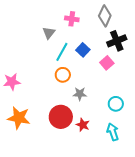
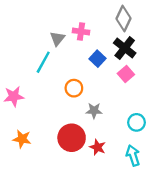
pink cross: (72, 19) -> (81, 31), moved
black cross: (117, 41) -> (125, 48), moved, turned -30
cyan line: (62, 52) -> (43, 62), moved
orange star: (19, 118) -> (22, 139), size x0.7

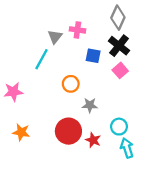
blue square: (98, 59) -> (93, 56), turned -32
cyan circle: (136, 122) -> (119, 127), moved

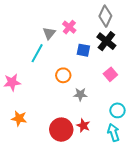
pink cross: (77, 30) -> (69, 27), turned 32
pink square: (120, 70) -> (110, 74), moved
cyan circle: (119, 127) -> (117, 110), moved
red circle: (68, 131) -> (61, 130), moved

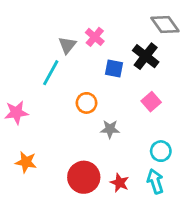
gray diamond: (105, 16) -> (165, 25), moved, turned -60
red star: (83, 126) -> (120, 183), moved

